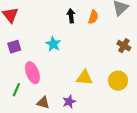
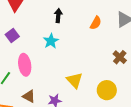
black arrow: (71, 16) -> (58, 16), moved
purple square: (14, 47) -> (12, 36), turned -32
yellow triangle: (84, 78) -> (75, 80), turned 30

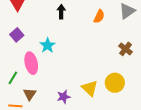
cyan star: (51, 41) -> (48, 45), moved
yellow triangle: (75, 80) -> (90, 88), moved
brown triangle: (29, 96) -> (30, 94), moved, turned 40

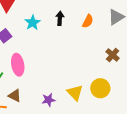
black arrow: (61, 12) -> (60, 18), moved
cyan star: (48, 45) -> (33, 23), moved
brown triangle: (30, 94) -> (15, 96), turned -40

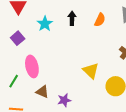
yellow triangle: (75, 93) -> (91, 71), moved
brown triangle: (15, 96) -> (42, 92), moved

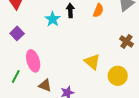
cyan star: (45, 24) -> (53, 19), moved

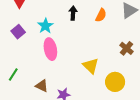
cyan star: (53, 19) -> (45, 26), moved
pink ellipse: (33, 61) -> (50, 49), moved

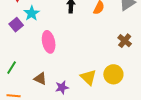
cyan star: (45, 26) -> (32, 13), moved
yellow triangle: (91, 66) -> (88, 77), moved

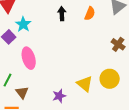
pink ellipse: (49, 42) -> (29, 58), moved
brown triangle: (40, 79) -> (22, 92), moved, turned 32

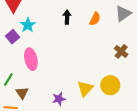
yellow triangle: (85, 84) -> (85, 89), turned 30

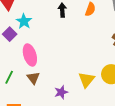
brown triangle: (22, 93) -> (33, 78), moved

